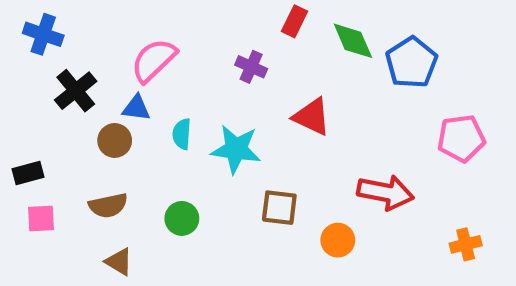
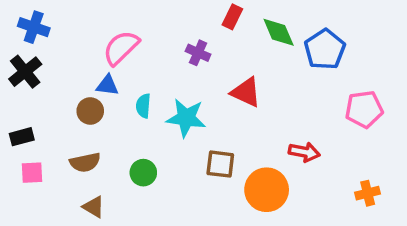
black cross: (76, 91) -> (25, 72), moved
red arrow: (385, 192) -> (304, 152), size x0.7
orange circle: (338, 240) -> (267, 190), size x1.6

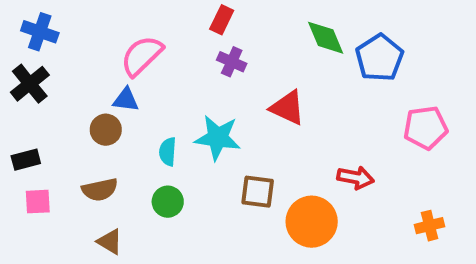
red rectangle: (232, 17) -> (222, 20), moved
cyan semicircle: (143, 106) -> (168, 152), moved

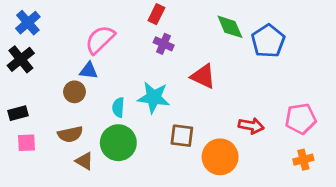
blue cross: (40, 32) -> (28, 23), turned 30
pink pentagon: (426, 128) -> (301, 119), moved
green circle: (168, 202) -> (118, 143), size x1.6
brown triangle: (110, 242) -> (84, 161), moved

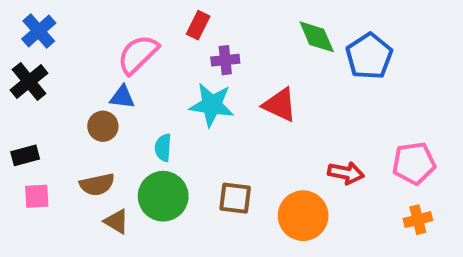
red rectangle: (156, 14) -> (198, 25), moved
purple cross: (164, 44) -> (225, 60), turned -30
cyan star: (154, 97) -> (212, 105), moved
brown square: (182, 136) -> (235, 198), moved

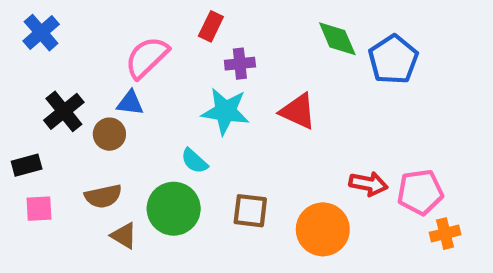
black cross: (29, 82) -> (64, 111), moved
cyan semicircle: (163, 148) -> (194, 161), moved, turned -52
pink pentagon: (414, 163) -> (420, 192), moved

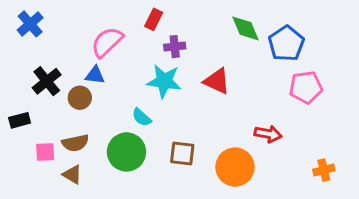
pink pentagon: (420, 192) -> (306, 87), moved
pink square: (39, 209) -> (45, 152), moved
brown triangle: (124, 236) -> (72, 175), moved

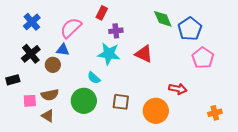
blue cross: (30, 24) -> (32, 22), moved
pink pentagon: (306, 87) -> (203, 58), turned -30

